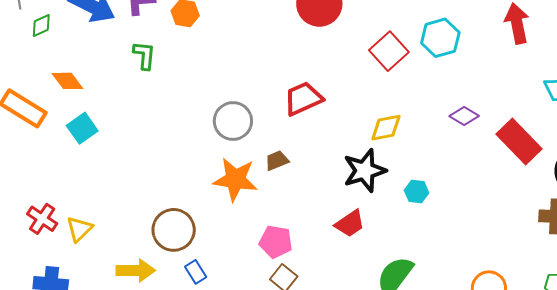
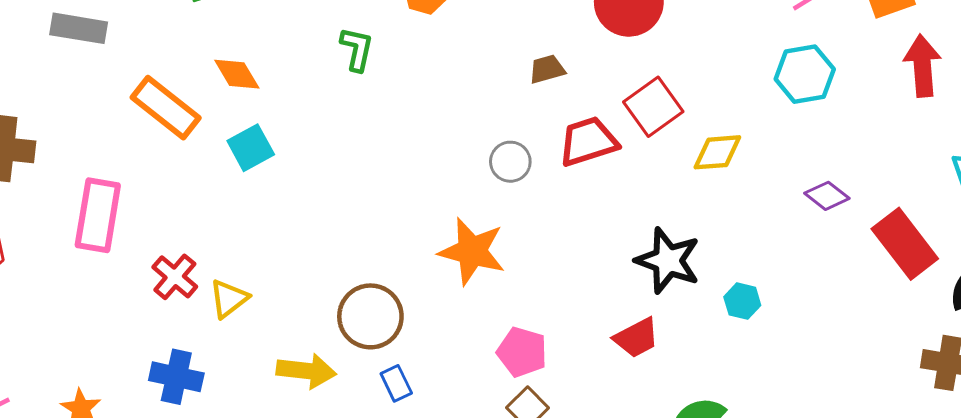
red square: (389, 51) -> (653, 107), moved
gray circle: (233, 121) -> (510, 162), moved, size x0.7
yellow diamond: (386, 128) -> (717, 152), moved
brown trapezoid: (277, 160) -> (547, 69), moved
black star: (365, 171) -> (668, 261), turned 30

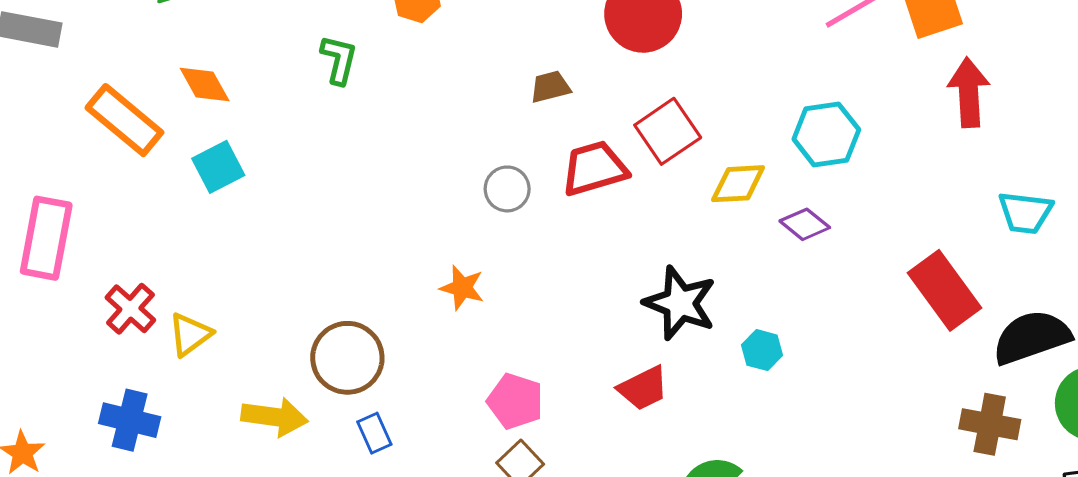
cyan hexagon: (805, 74) -> (826, 134), moved
purple diamond: (827, 196) -> (805, 224), moved
orange star: (472, 251) -> (462, 288), size x0.6

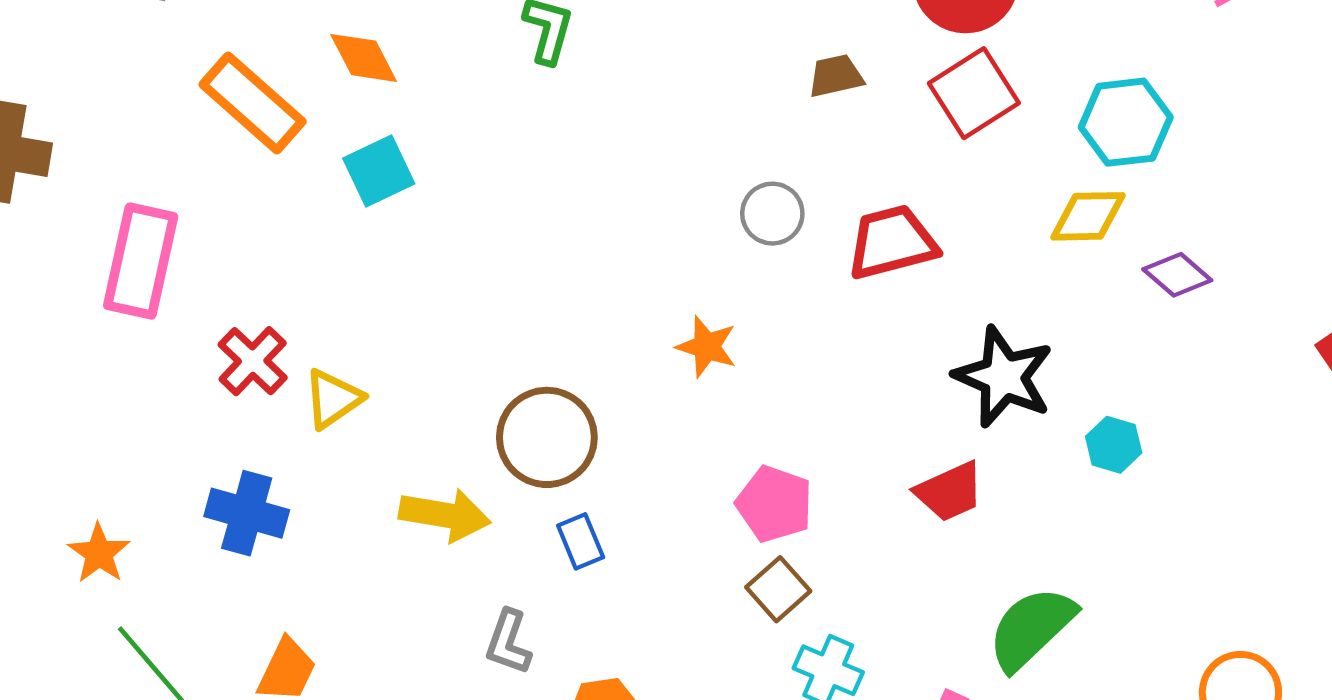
red square: (668, 131) -> (974, 93), moved
cyan hexagon: (826, 134) -> (1126, 122), moved
red trapezoid: (594, 168) -> (892, 242), moved

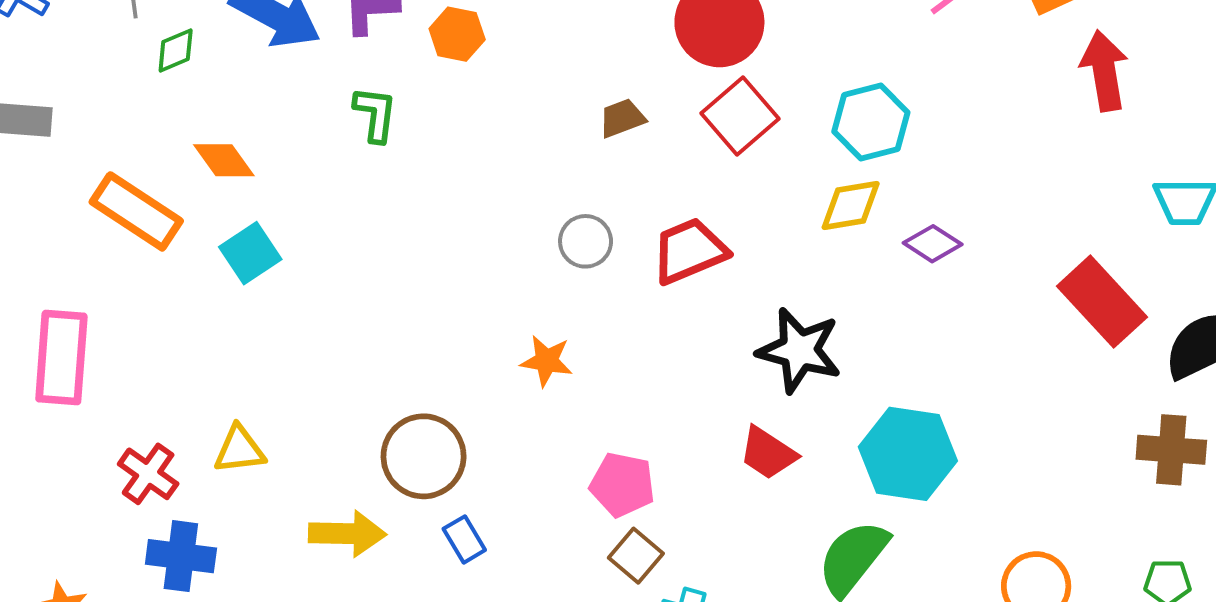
red cross: (253, 361) -> (148, 474), moved
yellow triangle: (333, 399) -> (239, 450), turned 36
cyan hexagon: (1114, 445) -> (908, 454), moved, size x2.0
red trapezoid: (950, 492) -> (768, 453), turned 66

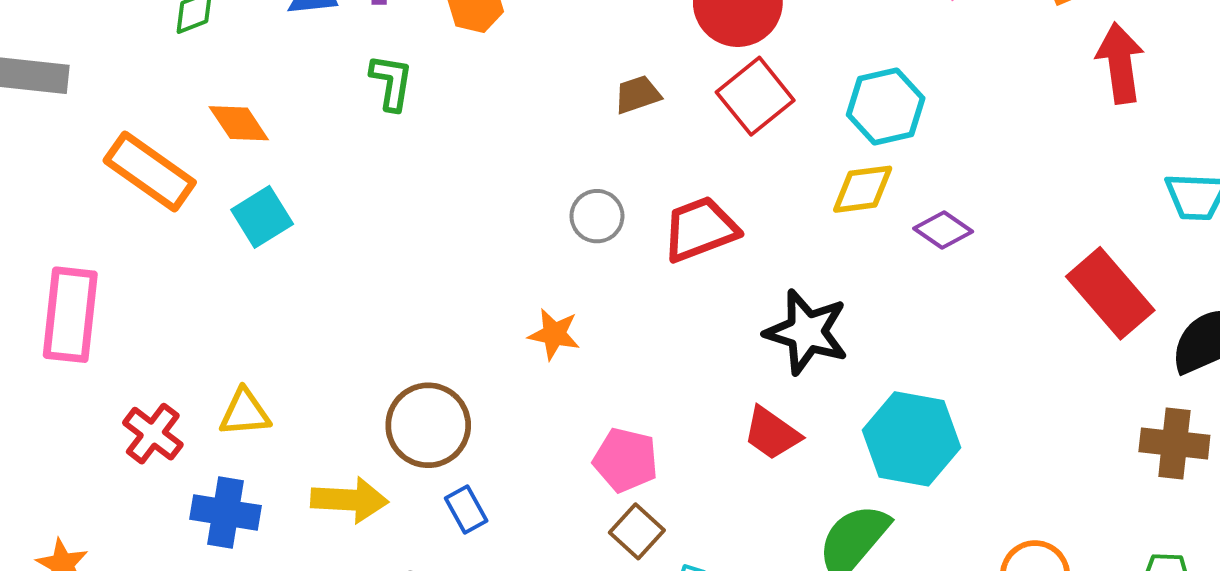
blue cross: (181, 556) -> (225, 512), moved

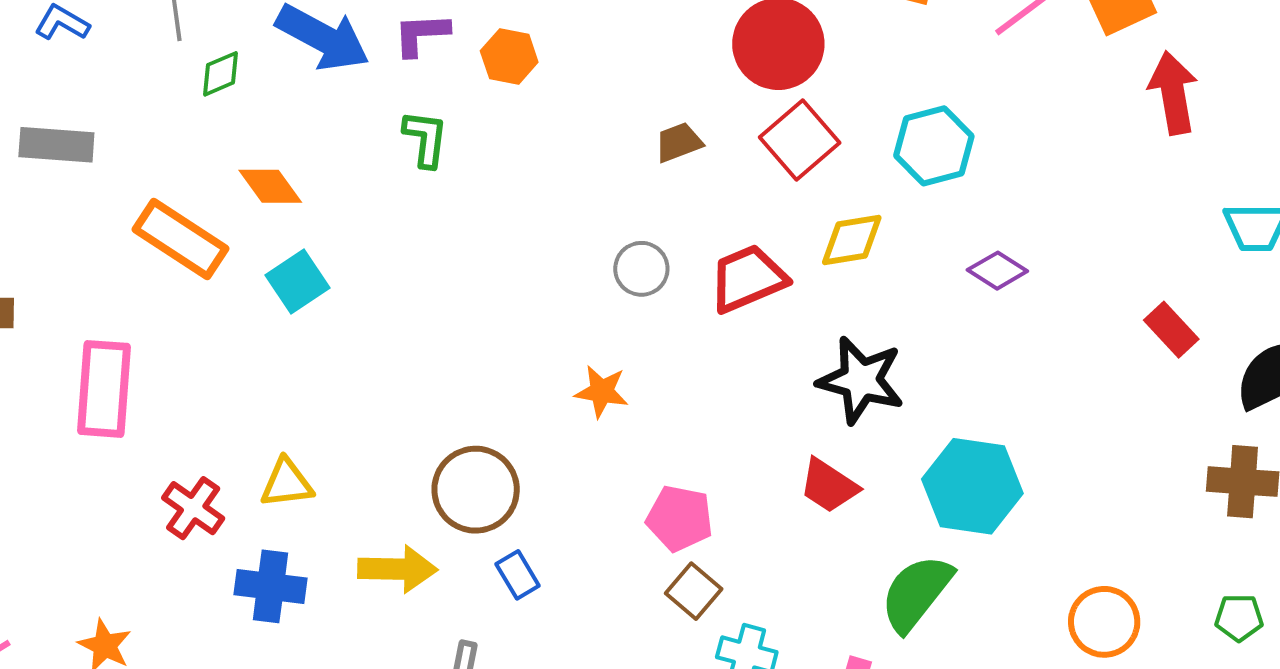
yellow diamond: (863, 189) -> (852, 240), moved
red rectangle: (1110, 293) -> (1171, 330), size x0.6

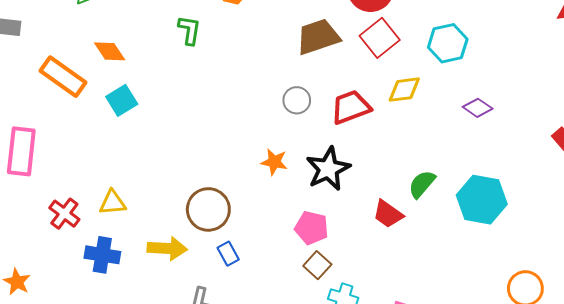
brown trapezoid: (679, 142) -> (318, 37), size x1.8
black star: (861, 380) -> (328, 169), moved, turned 30
cyan hexagon: (972, 486) -> (482, 200), moved
green semicircle: (916, 593) -> (422, 184), moved, size x0.7

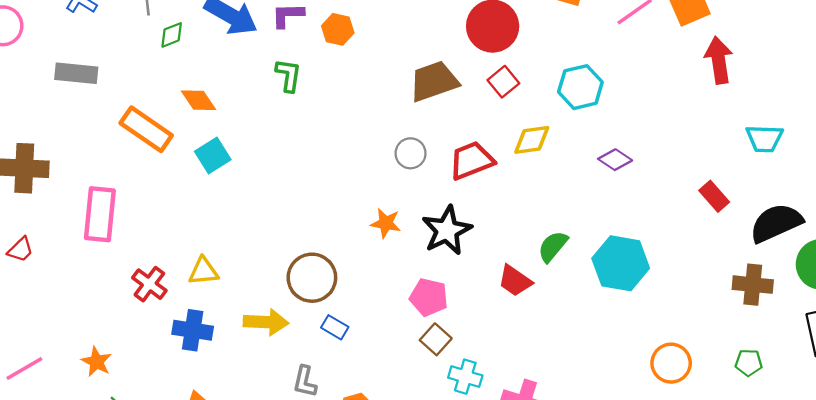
red square: (380, 38) -> (503, 82), size x0.7
blue rectangle: (228, 254) -> (335, 327), turned -30

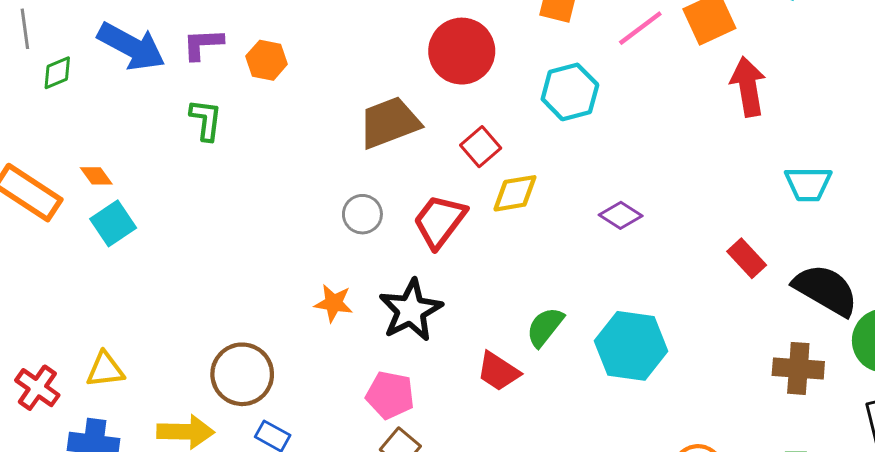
red square: (503, 82) -> (481, 147), moved
cyan hexagon: (580, 87) -> (570, 92), moved
orange diamond: (199, 100) -> (96, 176), moved, size x0.7
red trapezoid: (472, 160) -> (440, 221), turned -30
black semicircle: (776, 223) -> (826, 290), turned 56

